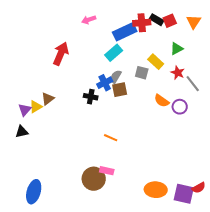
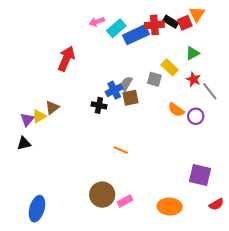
orange triangle: (194, 22) -> (197, 14), moved
cyan rectangle: (114, 53) -> (116, 28), moved
pink rectangle: (107, 171) -> (125, 201), moved, turned -40
purple square: (184, 194) -> (200, 175), moved

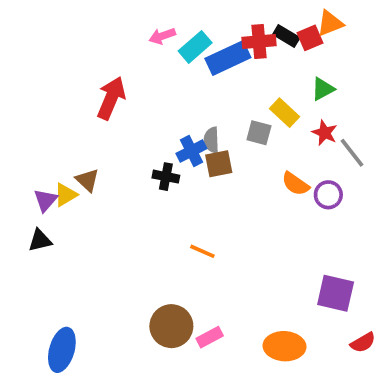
orange triangle: (197, 14) -> (330, 23), turned 35
gray semicircle: (126, 84) -> (212, 140), turned -32
brown triangle: (52, 108) -> (87, 180), turned -40

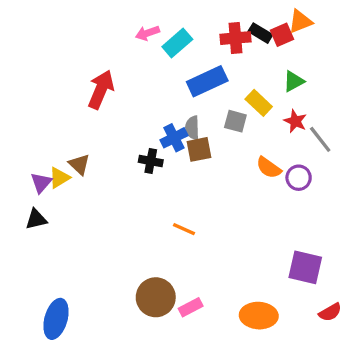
blue rectangle: (228, 58) -> (207, 81), moved

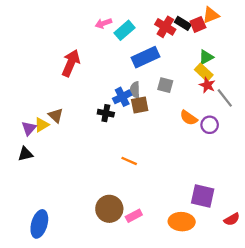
red cross: (235, 38) -> (165, 27), turned 36
yellow rectangle: (259, 103) -> (204, 72), moved
purple square: (305, 267) -> (203, 196), moved

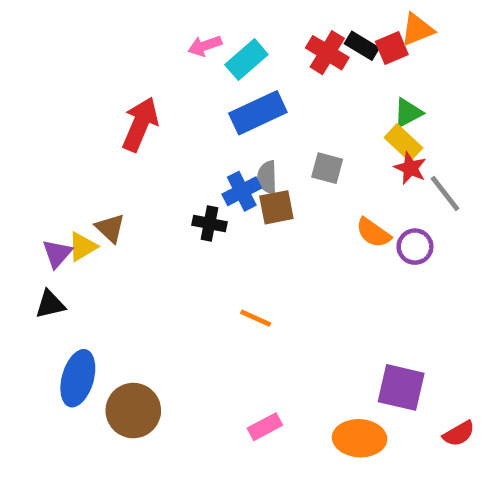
blue rectangle: (145, 57) -> (258, 113), moved
brown circle: (109, 209) -> (133, 411), moved
blue ellipse: (39, 224) -> (78, 378), moved

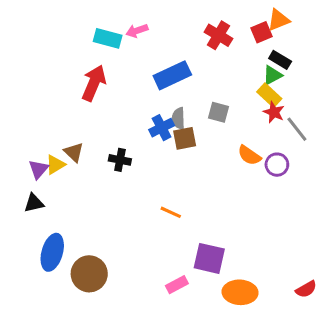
black rectangle: (362, 46) -> (280, 60), moved
cyan rectangle: (246, 60) -> (108, 38), moved, turned 56
black cross: (209, 224) -> (120, 160), moved
purple square: (401, 387) -> (209, 258), moved

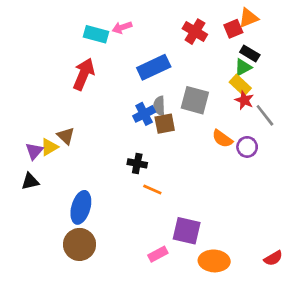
gray square: (218, 112) -> (195, 100), size x1.5
black cross: (120, 160) -> (137, 163), moved
blue ellipse: (52, 252) -> (81, 207), moved

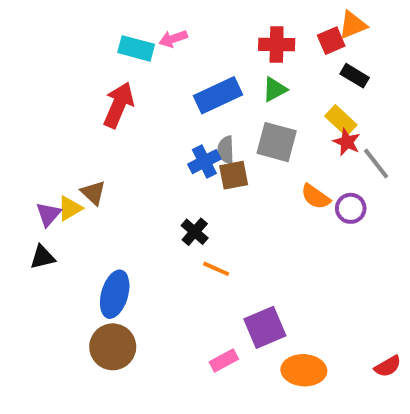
red cross: (195, 32) -> (277, 45), turned -30
green triangle: (243, 67) -> (275, 89), moved
black cross: (137, 163) -> (195, 232), turned 30
purple square: (187, 231) -> (265, 327), turned -36

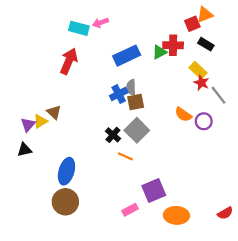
red cross: (277, 45) -> (173, 45), moved
gray square: (277, 142) -> (137, 130), moved, turned 30

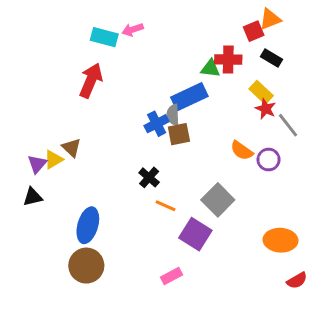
green triangle: (159, 52) -> (210, 68), turned 35
blue rectangle: (127, 56) -> (189, 97), moved
gray square: (137, 130) -> (218, 200), moved
purple square: (154, 190) -> (195, 234), moved, turned -35
orange ellipse: (176, 215) -> (280, 240), moved

